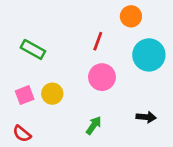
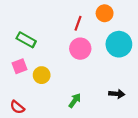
red line: (98, 41) -> (78, 23), moved
pink circle: (102, 77) -> (80, 49), moved
pink square: (25, 95) -> (20, 66), moved

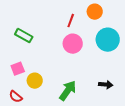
pink square: (20, 66) -> (18, 69), moved
yellow circle: (42, 75) -> (35, 81), moved
green arrow: (75, 101) -> (68, 91), size x1.5

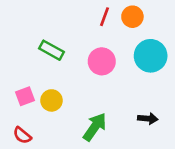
red line: (71, 21) -> (105, 17), moved
green rectangle: (24, 36) -> (51, 50), moved
yellow circle: (35, 81) -> (51, 100), moved

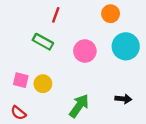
red line: (105, 17) -> (56, 15), moved
pink square: (25, 96) -> (21, 80), turned 35

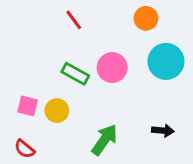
red line: (56, 15) -> (74, 20), turned -56
green rectangle: (43, 42) -> (75, 74), moved

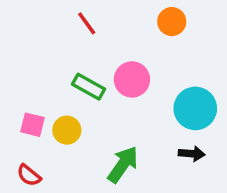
cyan circle: (166, 61) -> (195, 108), moved

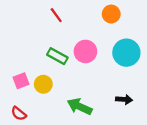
cyan circle: (195, 108) -> (126, 53), moved
pink square: (32, 125) -> (21, 81), turned -35
green arrow: (123, 164) -> (80, 106), turned -100

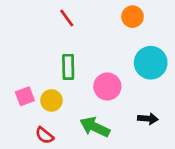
pink circle: (85, 51) -> (107, 86), moved
green rectangle: (57, 56) -> (68, 67), turned 60
red semicircle: (19, 114) -> (44, 135), moved

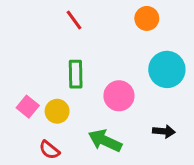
pink square: (25, 96) -> (28, 107), turned -30

